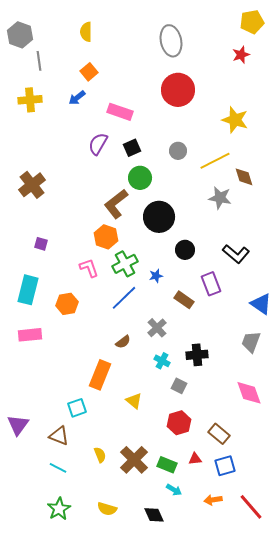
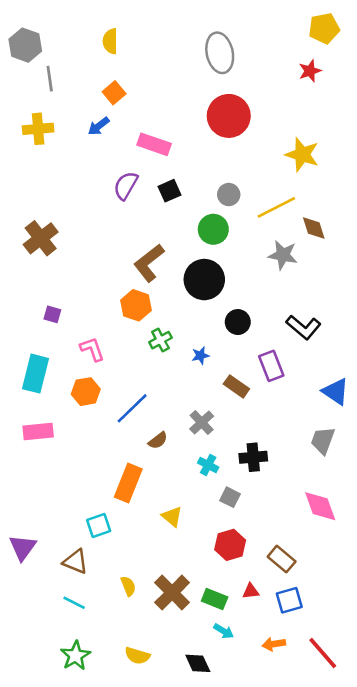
green circle: (140, 178) -> (213, 229), moved
green cross: (125, 264) -> (160, 340), size x0.7
pink L-shape: (89, 268) -> (92, 349), moved
blue line: (124, 298) -> (132, 408), moved

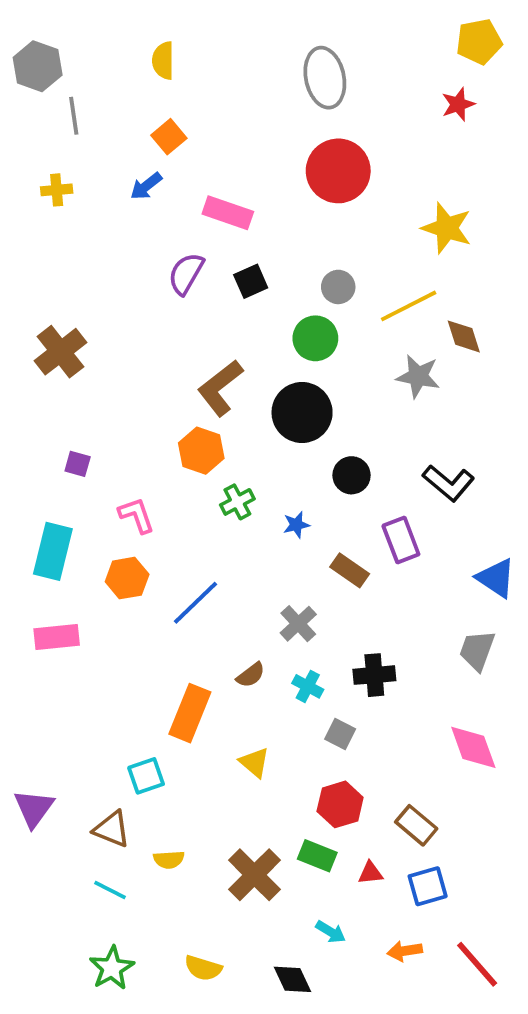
yellow cross: (38, 129) -> (57, 190), size x0.7
brown semicircle: (158, 441) -> (251, 675), moved
yellow semicircle: (128, 586) -> (169, 860), moved, turned 108
green rectangle: (215, 599) -> (317, 856), moved

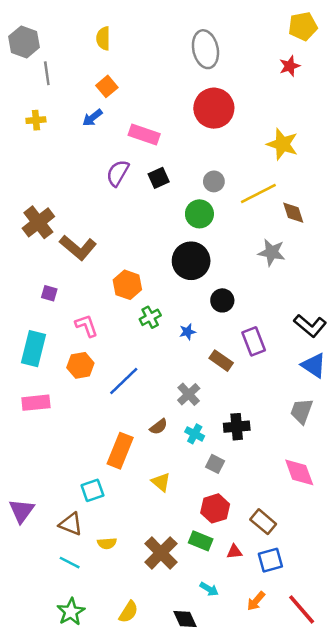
gray star: (418, 376) -> (272, 252), moved
brown L-shape: (220, 388) -> (78, 248), moved, turned -102
black L-shape: (449, 483) -> (310, 326), moved
orange arrow: (405, 951) -> (256, 601), turned -40
yellow semicircle: (203, 968) -> (129, 612), turned -75

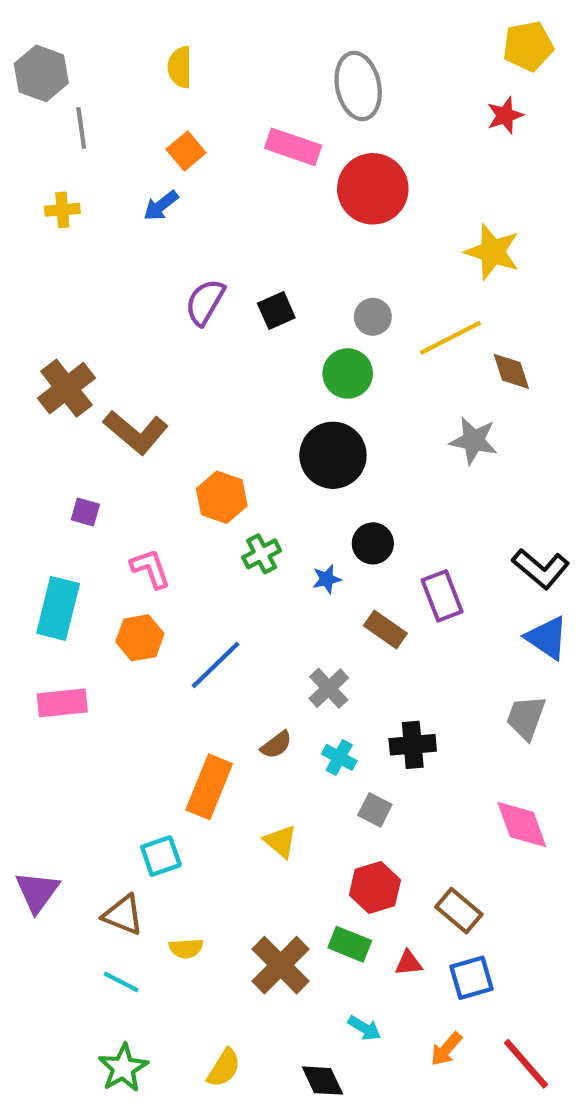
pink rectangle: (144, 135) -> (293, 147), moved
black circle: (222, 300) -> (373, 543), moved

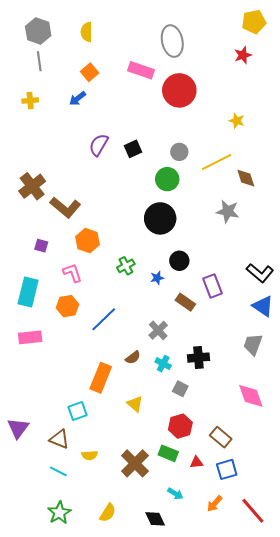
gray hexagon: (41, 73) -> (38, 31), moved
yellow star: (492, 252) -> (237, 121), size x0.6
orange hexagon: (222, 497) -> (88, 241), moved

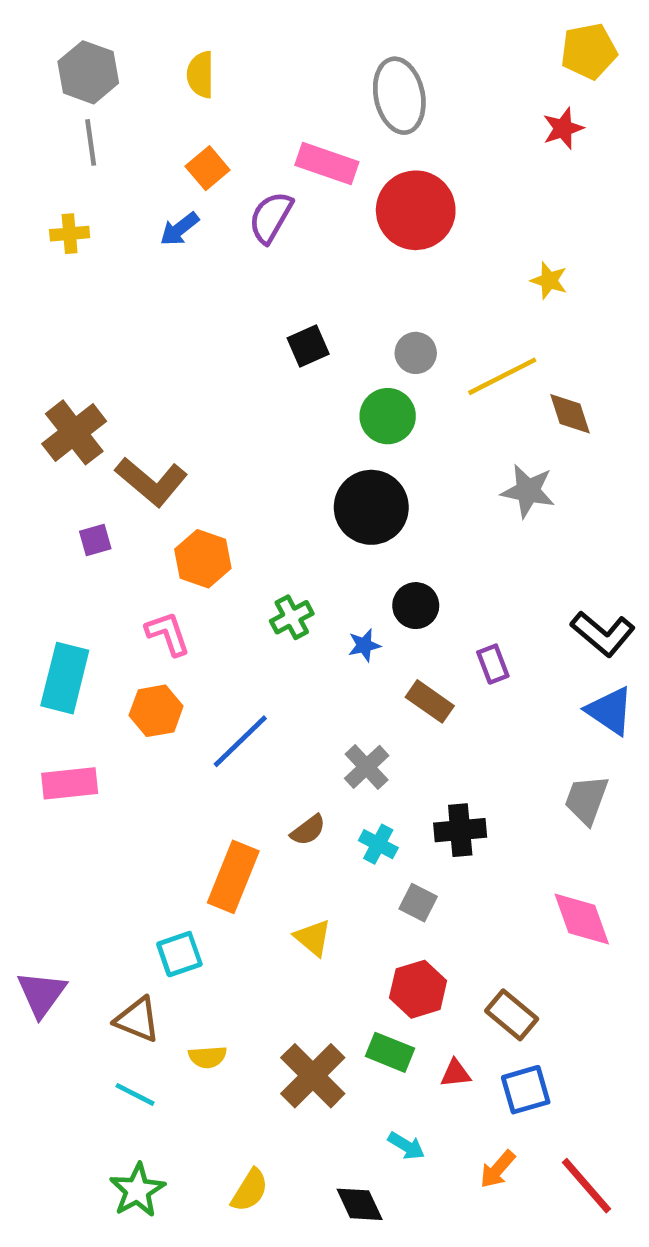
purple semicircle: (99, 145) -> (271, 217), moved
purple square: (41, 246) -> (95, 540), moved, turned -32
purple rectangle: (213, 286) -> (493, 664), size x0.7

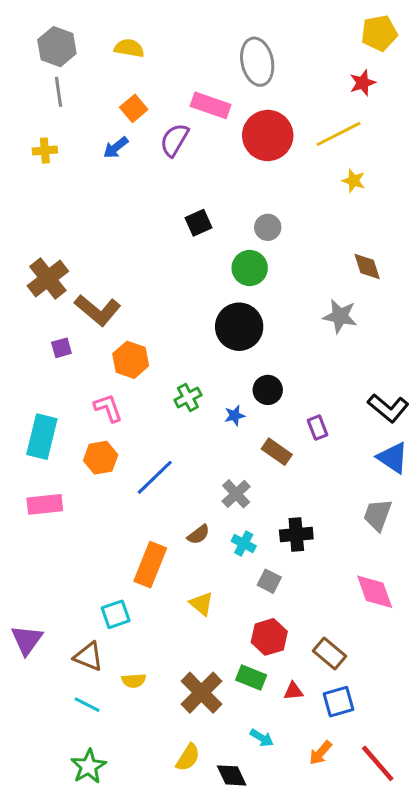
yellow semicircle: (201, 75) -> (129, 48), turned 100
yellow line: (502, 376) -> (338, 134), moved
yellow semicircle: (250, 1190) -> (188, 757), moved

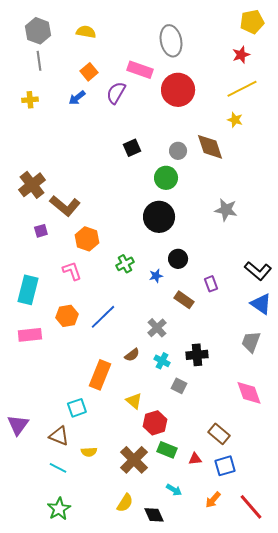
yellow line: (338, 134) -> (242, 89), moved
brown diamond: (367, 266) -> (210, 147), moved, size x1.4
orange hexagon: (101, 458) -> (67, 316), moved
red hexagon: (269, 637) -> (155, 423), moved

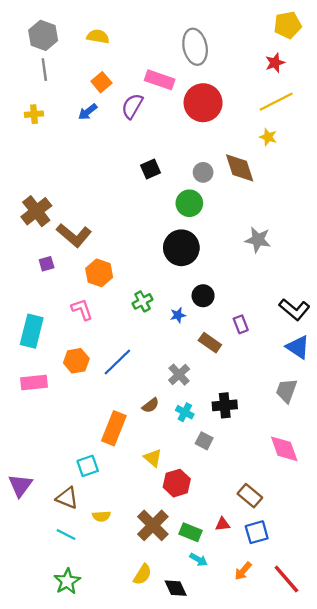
green rectangle: (167, 450) -> (190, 532), moved

